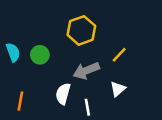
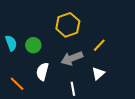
white semicircle: (63, 94) -> (42, 71), moved
orange line: (20, 101) -> (17, 84), turned -56

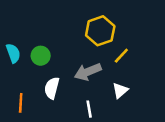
yellow hexagon: (68, 25) -> (100, 31), moved
orange line: (17, 84) -> (21, 103), turned 49

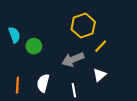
cyan semicircle: (13, 53) -> (14, 35), moved
white semicircle: (52, 88) -> (43, 83), moved

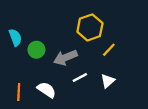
gray arrow: (73, 59) -> (65, 58), moved
white semicircle: (43, 83) -> (46, 90), turned 108
white line: (74, 90) -> (80, 78), moved, turned 72

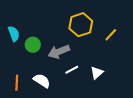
yellow line: (109, 50) -> (111, 35), moved

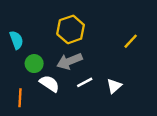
yellow hexagon: (81, 25) -> (71, 29), moved
green circle: (33, 45) -> (34, 64), moved
white semicircle: (42, 81) -> (49, 84), moved

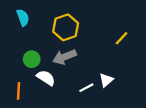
cyan semicircle: (16, 40) -> (23, 18), moved
white line: (85, 82) -> (86, 88), moved

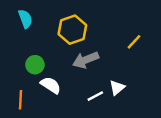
gray arrow: (65, 57) -> (86, 60), moved

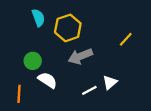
cyan semicircle: (25, 19) -> (38, 18), moved

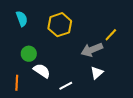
cyan semicircle: (38, 18) -> (22, 19), moved
gray arrow: (80, 56) -> (92, 50), moved
white line: (89, 90) -> (66, 86), moved

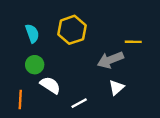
cyan semicircle: (22, 19) -> (32, 33), moved
yellow line: (111, 35) -> (133, 42), turned 48

